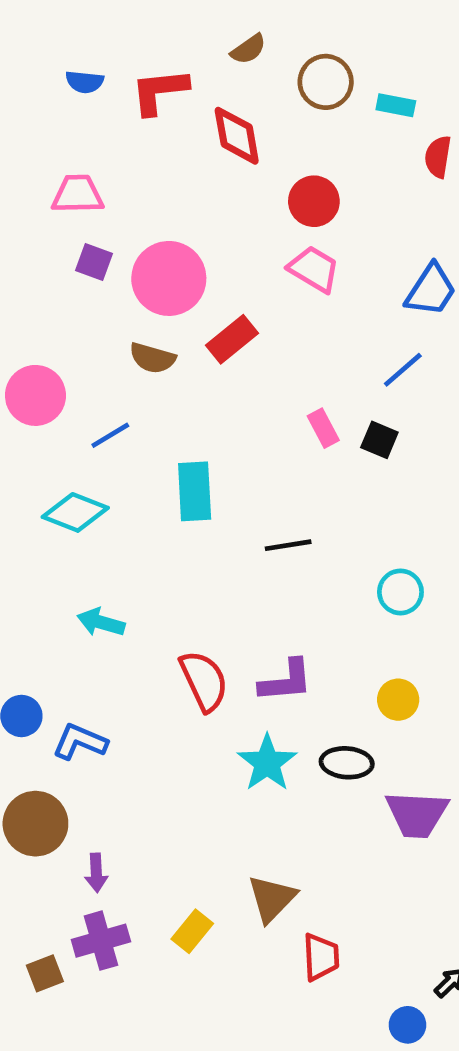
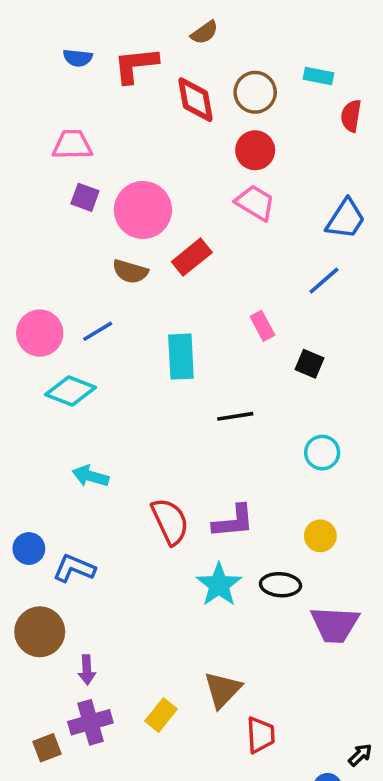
brown circle: (326, 82) -> (255, 92), moved
pink circle: (35, 395) -> (40, 333), moved
black square: (379, 440) -> (309, 364), moved
cyan rectangle: (195, 491) -> (181, 357), moved

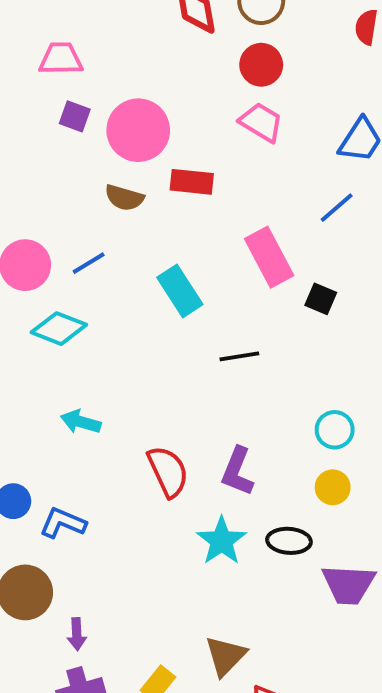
red rectangle: (192, 257) -> (192, 182), turned 45
pink rectangle: (262, 326) -> (269, 257), size x1.8
cyan rectangle: (181, 357) -> (180, 291), turned -30
cyan circle: (322, 453) -> (335, 430), moved
purple L-shape: (233, 521) -> (237, 471), turned 117

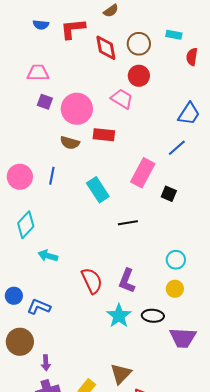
pink trapezoid: (261, 122) -> (122, 99), moved
pink rectangle: (269, 257) -> (143, 173), turned 56
blue line: (89, 263) -> (52, 176), turned -48
cyan diamond: (59, 329) -> (26, 225), moved, turned -68

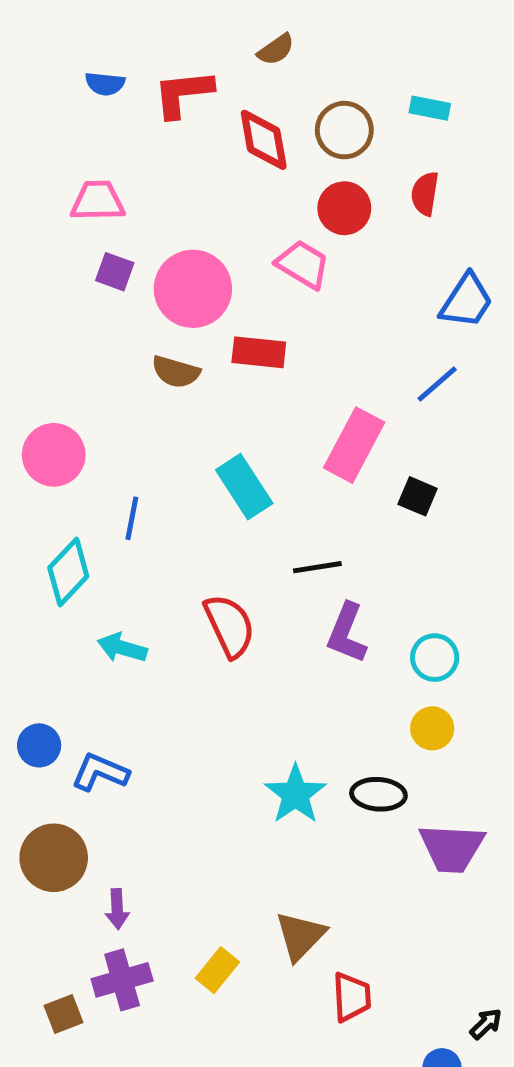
red semicircle: (192, 57) -> (425, 194), moved
blue line: (52, 176) -> (132, 518), moved
red semicircle: (92, 281) -> (230, 626), moved
purple L-shape: (127, 281) -> (347, 633), moved

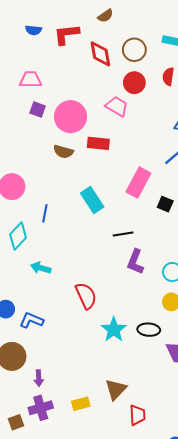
red semicircle: (230, 626) -> (86, 296), moved
yellow rectangle: (217, 970) -> (81, 404), turned 36

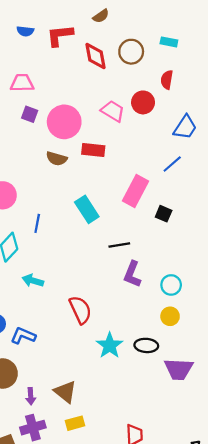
red circle: (134, 83) -> (143, 102), moved
brown triangle: (116, 389) -> (65, 392), moved, turned -35

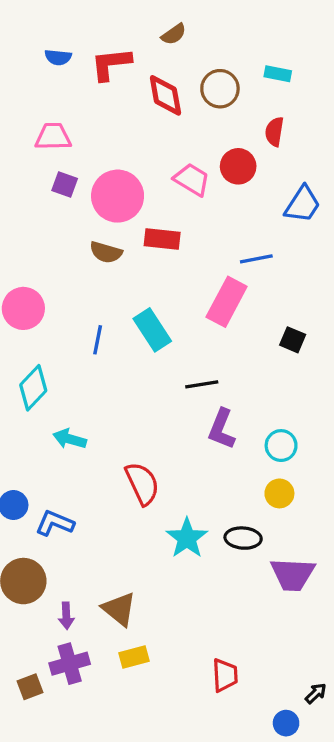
blue line: (172, 164) -> (256, 259), moved, turned 30
black square: (164, 214) -> (293, 340), moved
blue line: (37, 223) -> (98, 340), moved

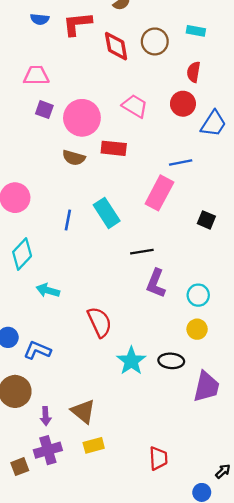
red circle: (238, 166) -> (183, 104), moved
purple trapezoid: (293, 574) -> (206, 387), turned -80

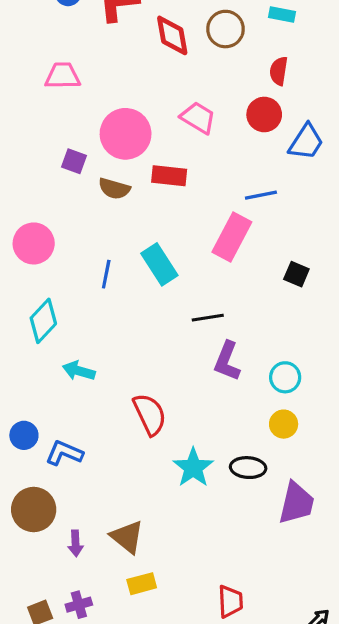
purple square: (44, 110) -> (74, 161), moved
purple cross: (48, 450) -> (79, 605), moved, size x0.7

